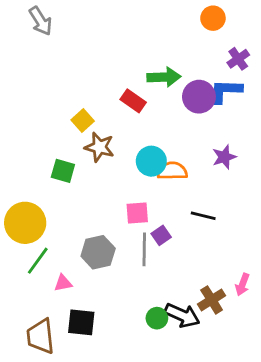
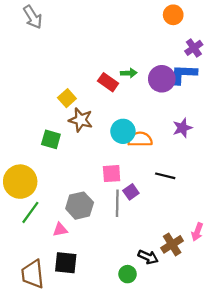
green arrow: (164, 77) -> (129, 73), moved, size x0.6
pink triangle: (63, 283) -> (60, 230), moved
black arrow: (182, 315) -> (148, 257), size x0.7
green circle: (157, 318) -> (128, 274), moved

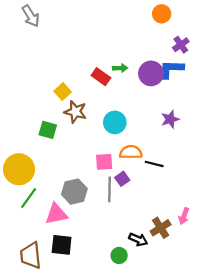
orange semicircle: (140, 139) -> (131, 152), moved
pink triangle: (60, 230) -> (56, 214), size x1.6

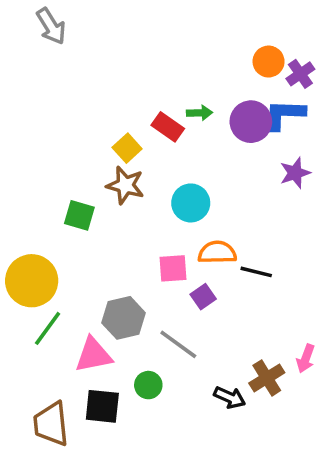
orange circle: (162, 14) -> (269, 62), moved
yellow square: (63, 92) -> (127, 148), moved
purple star: (170, 119) -> (295, 173), moved
gray line: (109, 189) -> (178, 344), moved, turned -55
green circle: (119, 255) -> (148, 385), moved

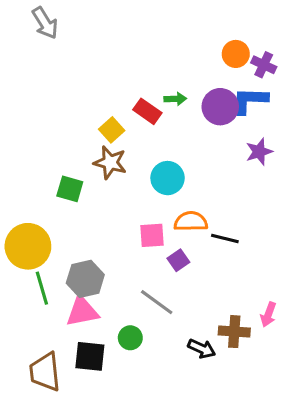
purple cross: (300, 74) -> (264, 65), turned -30
gray hexagon: (124, 318) -> (85, 279), moved
green line: (48, 328) -> (42, 288), turned -52
brown cross: (267, 378) -> (234, 332), turned 36

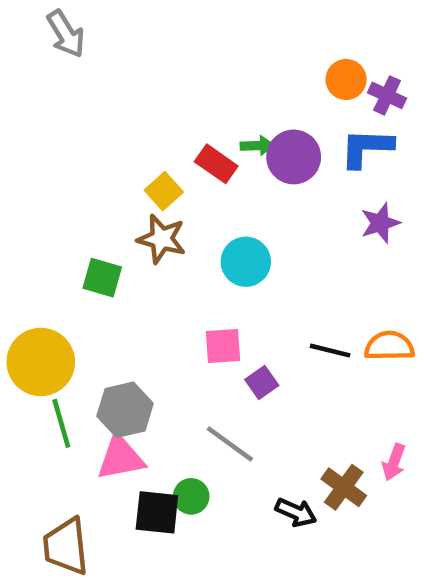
purple circle: (220, 107) -> (294, 157), moved
orange semicircle: (191, 221) -> (389, 346), moved
brown cross: (234, 332) -> (344, 487), turned 32
black square: (90, 356) -> (157, 512), moved

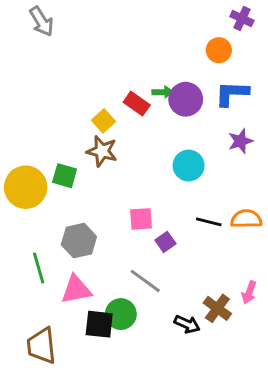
purple cross: (387, 95) -> (242, 18), moved
cyan circle: (246, 262) -> (189, 166), moved
yellow circle: (41, 362) -> (26, 187), moved
gray hexagon: (125, 410) -> (79, 241), moved
green circle: (191, 496) -> (121, 314), size x1.4

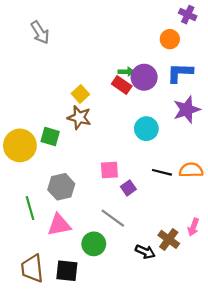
gray arrow: (41, 21) -> (40, 32), moved
red rectangle: (137, 104) -> (122, 85), moved
purple star: (240, 141) -> (187, 110), size x1.4
black square: (99, 324) -> (67, 271), moved

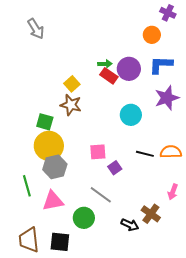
green arrow: (126, 72) -> (105, 64), moved
yellow circle: (20, 145) -> (49, 146), moved
pink arrow: (193, 227) -> (173, 192), moved

